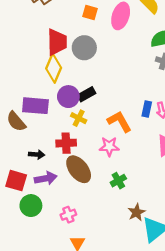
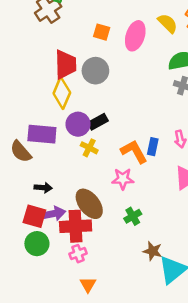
blue rectangle: (147, 109) -> (153, 147), moved
red cross: (66, 143) -> (76, 226), moved, size x1.4
red square: (16, 181) -> (34, 216), moved
brown star: (136, 212) -> (153, 251), turned -30

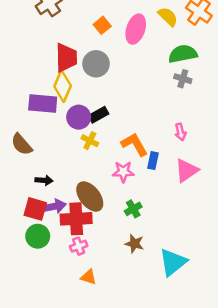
orange square: (102, 32) -> (102, 25), turned 35
purple rectangle: (42, 134) -> (43, 103), moved
blue rectangle: (153, 147) -> (153, 161), moved
brown star: (153, 251) -> (134, 244), moved
orange triangle: (88, 285) -> (89, 277), turned -42

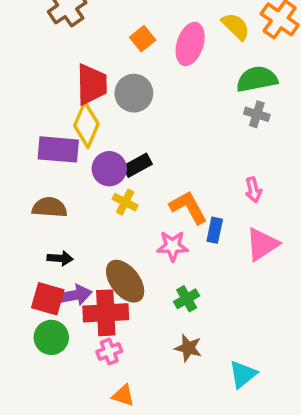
brown semicircle: (22, 144) -> (50, 207), moved, turned 135
cyan triangle: (173, 262) -> (243, 374), size x0.7

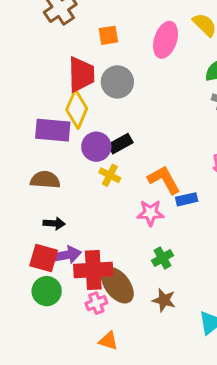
orange square: (143, 39) -> (108, 35), moved, turned 30
blue rectangle: (215, 230) -> (187, 199), turned 65
brown ellipse: (125, 281) -> (117, 285), moved

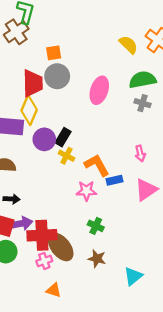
pink ellipse: (166, 40) -> (99, 90), moved
gray circle: (117, 82) -> (57, 76), moved
black rectangle: (120, 144) -> (63, 137), turned -30
yellow cross: (110, 175) -> (67, 156), moved
green cross: (163, 258) -> (96, 226), turned -35

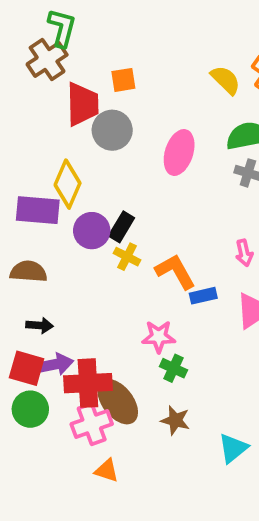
orange square: (54, 53) -> (123, 80), moved
red trapezoid: (33, 83) -> (82, 104), moved
pink star: (86, 191) -> (159, 337), moved
pink cross: (44, 261) -> (92, 424), size x1.5

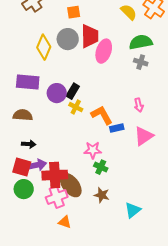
red trapezoid: (82, 104) -> (90, 36), moved
yellow diamond: (68, 184) -> (44, 47), moved

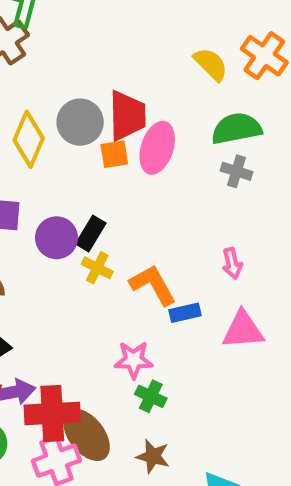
orange square: (74, 12) -> (114, 154), moved
pink triangle: (144, 136) -> (243, 330), turned 30

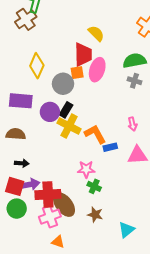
yellow semicircle: (211, 64) -> (96, 33), moved
gray circle: (80, 122) -> (63, 84), moved
yellow cross: (97, 268) -> (69, 126), size x1.6

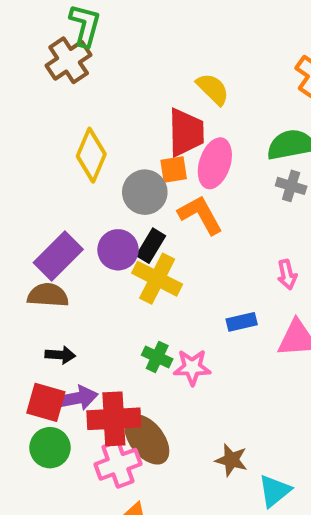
purple rectangle: (21, 101) -> (58, 256), moved, turned -50
orange L-shape: (95, 134) -> (200, 215), moved
green cross: (94, 186) -> (157, 357), moved
brown star: (95, 215) -> (231, 460), moved

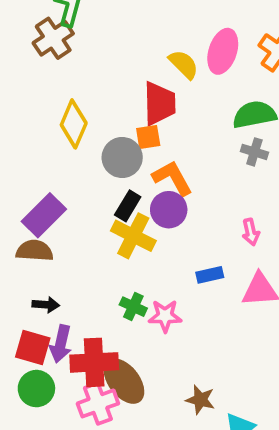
pink ellipse: (215, 163) -> (223, 51), moved
purple circle: (118, 250) -> (169, 210), moved
purple arrow: (77, 398) -> (61, 344), turned 114

